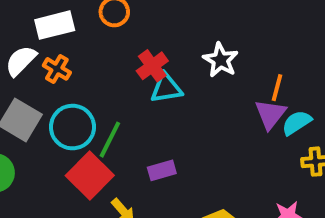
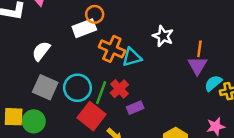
white rectangle: (55, 25) -> (84, 28), moved
red cross: (152, 66) -> (119, 89), moved
orange cross: (57, 69) -> (112, 49), moved, size x1.5
cyan semicircle: (297, 123) -> (213, 83), moved

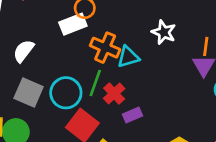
green line: (101, 93) -> (95, 83), moved

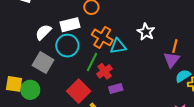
white rectangle: (73, 24) -> (70, 25), moved
cyan circle: (66, 93) -> (67, 46), moved

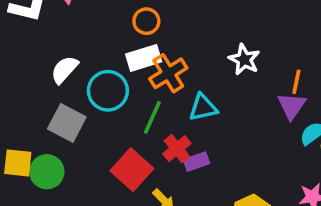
white rectangle: (70, 25) -> (144, 58), moved
orange cross: (102, 37) -> (168, 73), turned 30
cyan triangle: (118, 46) -> (203, 108), moved
red cross: (105, 71) -> (177, 149), moved

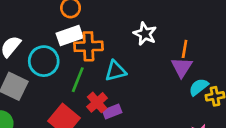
orange cross: (168, 73) -> (88, 46), turned 32

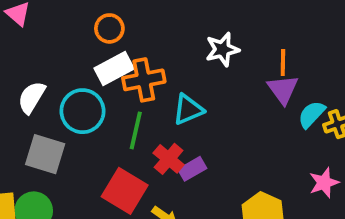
white star: (145, 34) -> (222, 49), turned -30

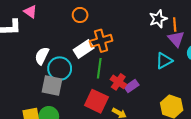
white star: (222, 49) -> (158, 19), moved
white rectangle: (114, 69) -> (84, 49), moved
cyan triangle: (188, 109) -> (164, 61), moved
cyan circle: (82, 111) -> (60, 69), moved

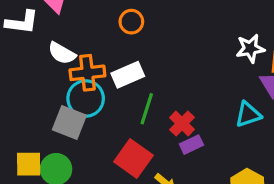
orange cross: (101, 41) -> (87, 73), moved
white semicircle: (42, 56) -> (62, 53), moved, turned -96
red cross: (118, 82) -> (182, 124), moved

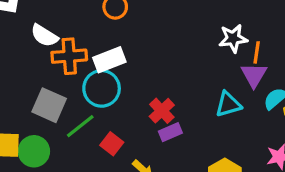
cyan circle: (86, 99) -> (102, 88), moved
green line: (147, 109) -> (80, 126), moved, turned 32
red square: (133, 159) -> (112, 144), size x0.6

